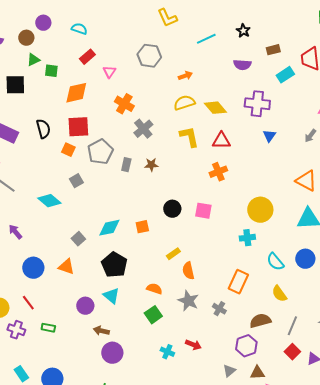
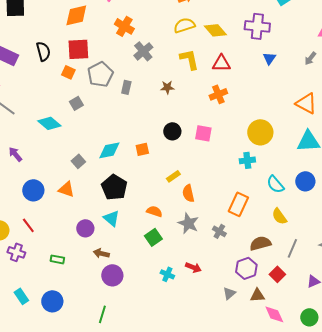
brown star: (151, 165) -> (167, 87), moved
green rectangle: (48, 328) -> (57, 259), moved
red square: (292, 352) -> (277, 274), moved

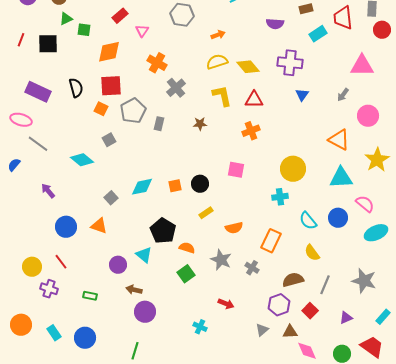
black circle: (172, 131) -> (200, 184), moved
black pentagon: (114, 187) -> (163, 231), moved
orange semicircle: (188, 193) -> (234, 228), moved, turned -90
cyan cross: (167, 274) -> (200, 327), moved

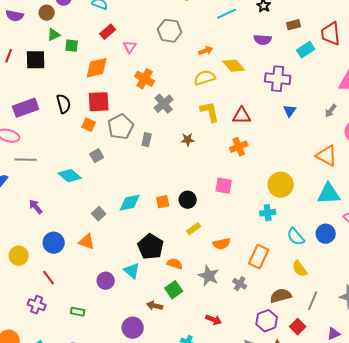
yellow diamond: (248, 67) -> (234, 66), moved
purple rectangle: (38, 92) -> (26, 108), turned -45
gray line: (38, 144) -> (26, 160), turned -35
yellow circle: (32, 267) -> (19, 256), moved
brown arrow: (134, 290) -> (155, 306), moved

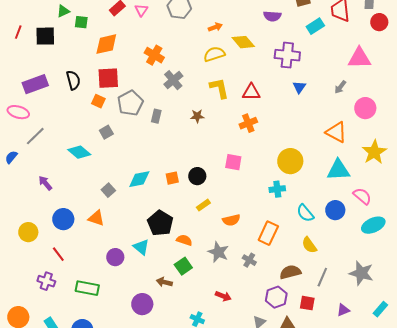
pink triangle: (130, 47) -> (141, 10), moved
gray line: (26, 160) -> (35, 136), turned -45
green rectangle: (78, 312) -> (87, 288), size x1.6
red square: (298, 327) -> (307, 303), turned -35

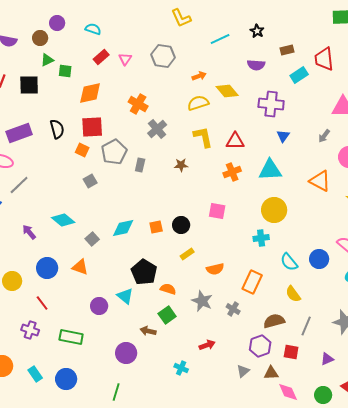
cyan diamond: (79, 152) -> (63, 220), moved
cyan triangle: (338, 170) -> (270, 170), moved
red arrow: (223, 296) -> (207, 345), turned -42

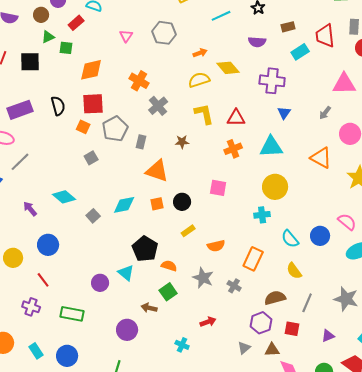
red rectangle: (101, 57) -> (76, 23), moved
orange triangle: (80, 267) -> (157, 171), moved, size x1.4

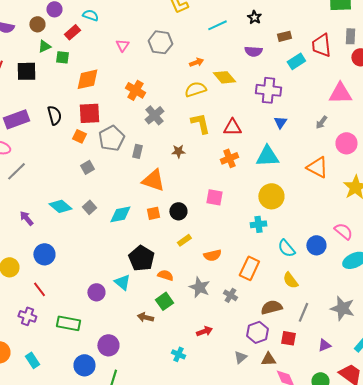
gray square: (93, 216) -> (89, 207), moved
purple circle: (127, 330) -> (108, 345), moved
blue circle: (67, 356) -> (84, 365), moved

